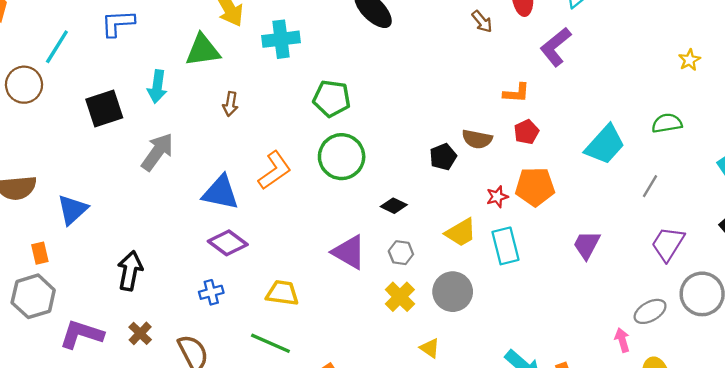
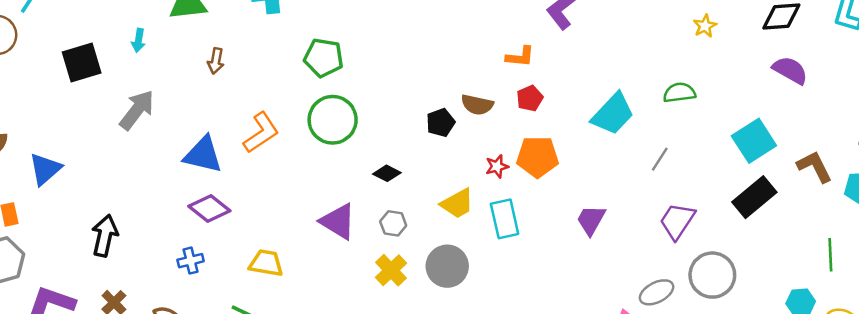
cyan arrow: (157, 87) -> (138, 40), size x0.7

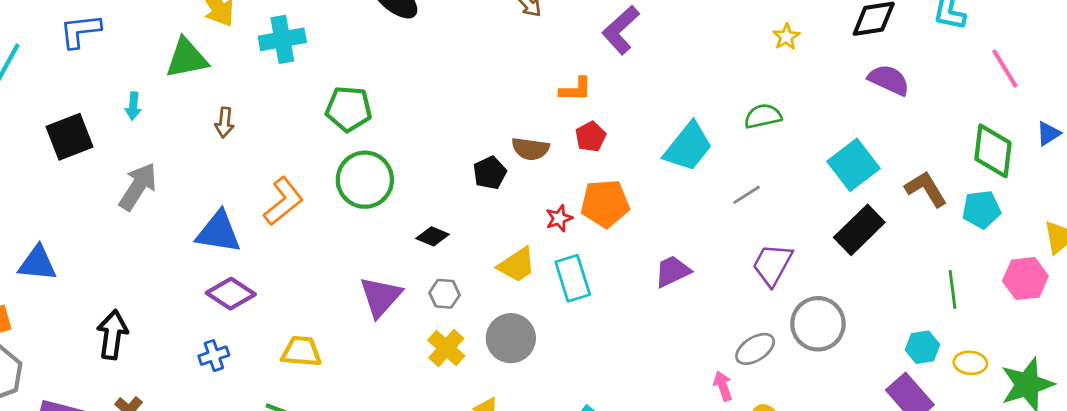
gray line: (660, 159) -> (746, 195), turned 30
blue triangle: (45, 169) -> (37, 263), turned 51
purple trapezoid: (591, 220) -> (672, 271), turned 40
purple triangle: (338, 221) -> (381, 297), turned 45

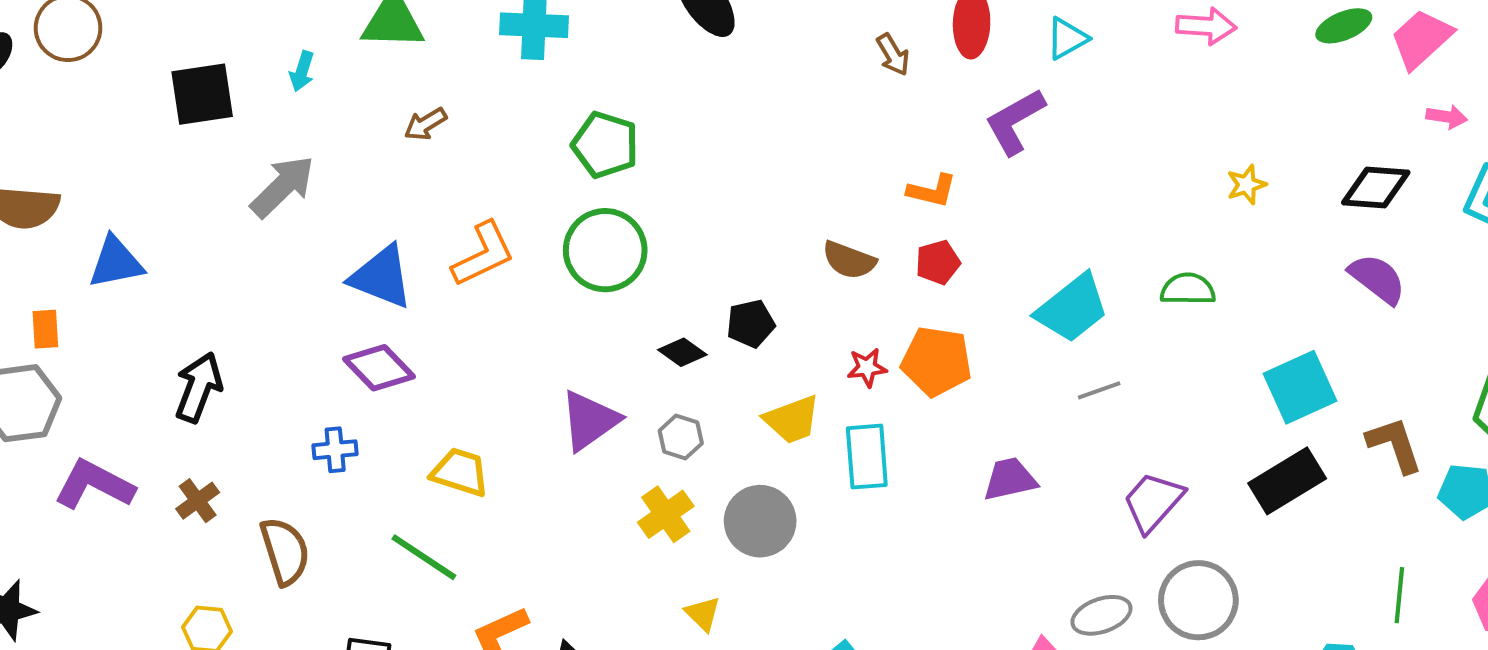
brown arrow: (224, 123) -> (425, 124), turned 40
black pentagon: (490, 173) -> (751, 324), moved
gray line: (746, 195) -> (1099, 390), moved
blue triangle: (37, 263) -> (116, 262), turned -30

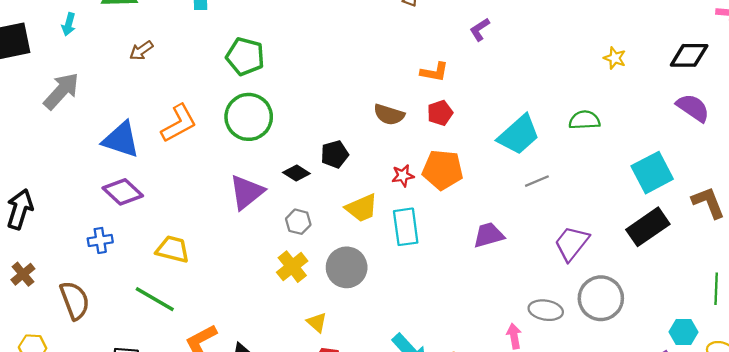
purple L-shape: (1015, 121) -> (480, 29), size x0.6
yellow star: (1246, 185) -> (615, 58), turned -30
purple triangle: (590, 420) -> (247, 192), moved
gray ellipse: (1101, 615) -> (546, 310), turned 32

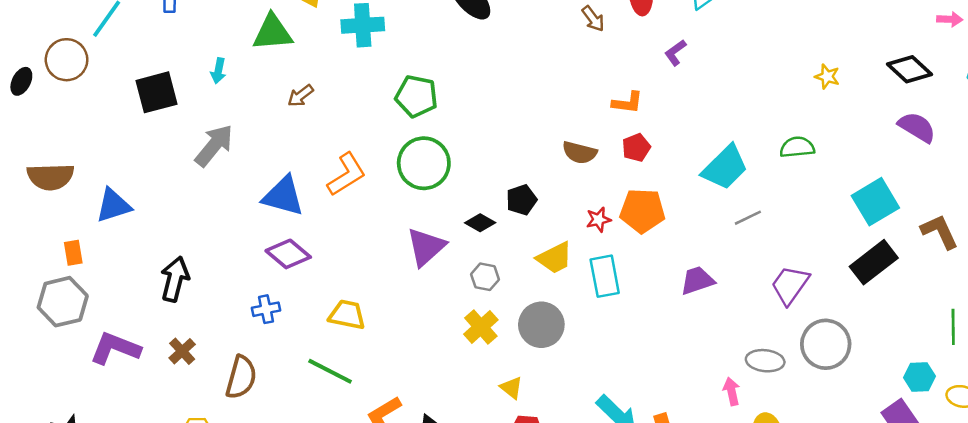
black diamond: (689, 55) -> (910, 69), turned 45
brown semicircle: (75, 300) -> (241, 377), turned 39

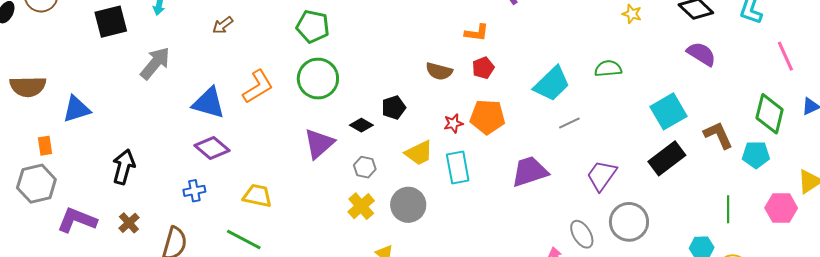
purple trapezoid: (697, 281) -> (530, 171), size x1.4
gray ellipse: (765, 361) -> (582, 234), turned 52

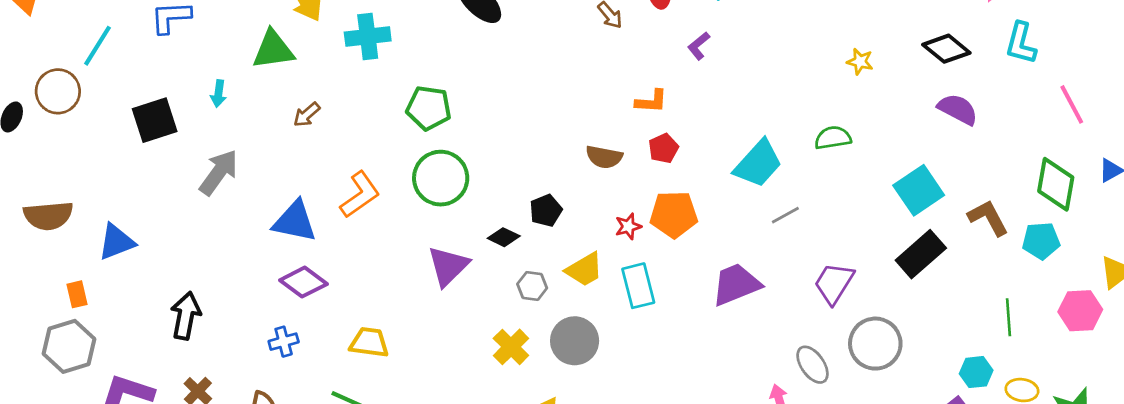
gray hexagon: (365, 167) -> (532, 286), moved

